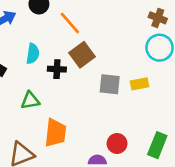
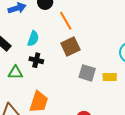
black cross: (57, 69) -> (36, 60), moved
green triangle: (30, 101) -> (15, 73), moved

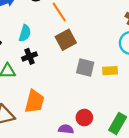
black cross: (36, 60) -> (29, 56), turned -32

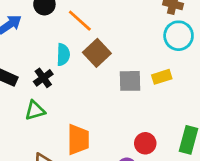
cyan semicircle: (25, 33) -> (63, 55), moved
black cross: (29, 56) -> (43, 78), moved

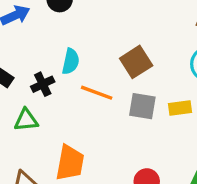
orange line: (80, 21) -> (97, 93), moved, turned -32
brown square: (97, 53) -> (136, 62), moved

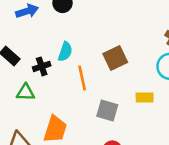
orange line: (97, 93) -> (82, 78), turned 50
gray square: (142, 106) -> (107, 110), moved

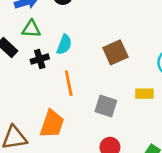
orange line: (82, 78) -> (69, 83), moved
green triangle: (26, 92) -> (31, 29), moved

